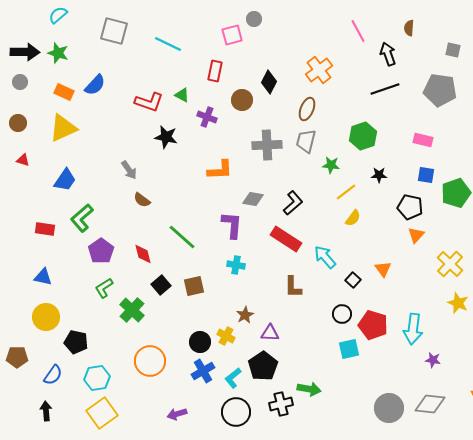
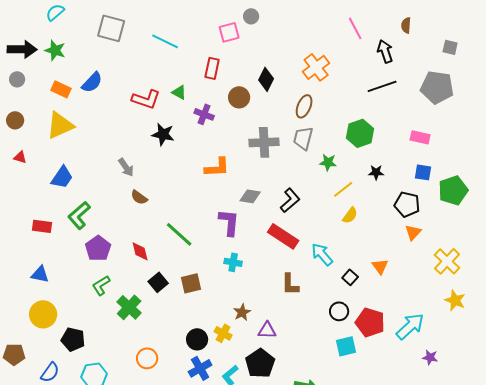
cyan arrow: (413, 329) -> (410, 326), turned -140
orange circle: (150, 361) -> (147, 358), size x0.7

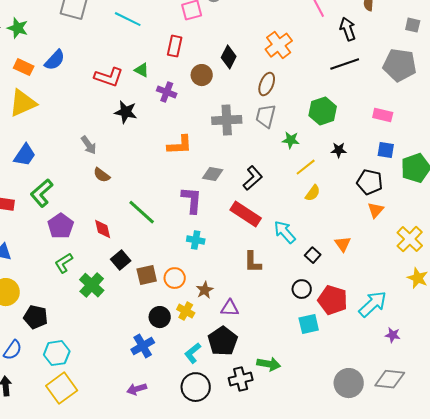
brown square: (191, 283) -> (147, 275), moved
orange circle: (147, 358) -> (175, 278), moved
blue cross: (200, 368) -> (143, 346), moved

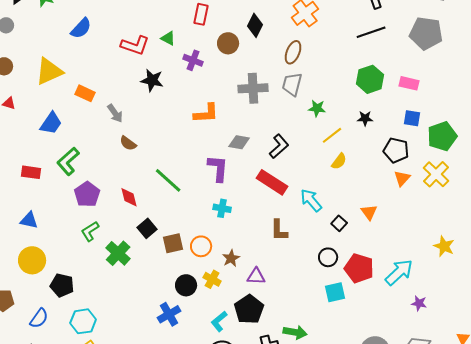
orange rectangle: (24, 67) -> (85, 93), moved
green hexagon: (323, 111) -> (370, 79), moved
yellow cross: (410, 239) -> (436, 174), moved

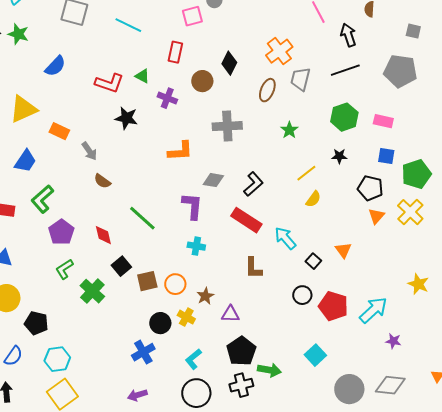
gray trapezoid: (292, 84) -> (300, 79), moved
green star: (317, 108) -> (289, 130), moved, turned 30
cyan square: (335, 292) -> (315, 355), moved, turned -30
black pentagon: (249, 309) -> (241, 351), moved

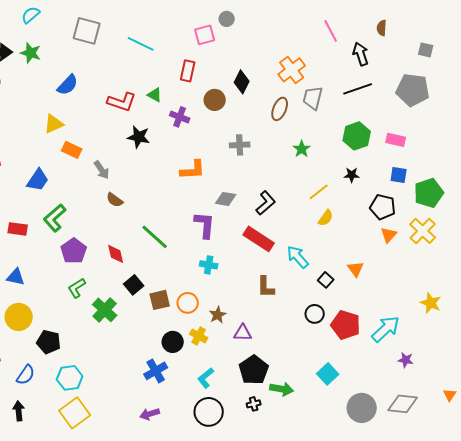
yellow triangle: (23, 109) -> (54, 124), moved, size x0.7
gray cross: (227, 126) -> (240, 145), size x0.7
black cross: (241, 385) -> (254, 404), size x0.6

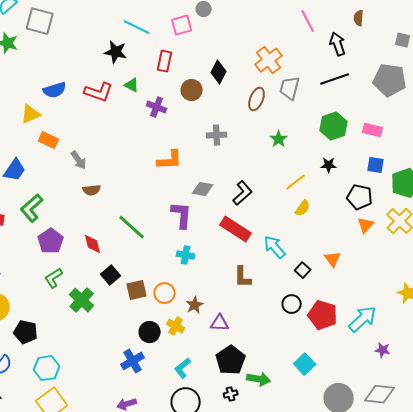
gray square: (87, 31) -> (40, 21), moved
cyan line: (141, 44) -> (137, 27), moved
blue semicircle: (68, 85) -> (55, 90), moved, turned 30
black star: (139, 137) -> (116, 52), moved
brown semicircle: (115, 200) -> (92, 190), turned -42

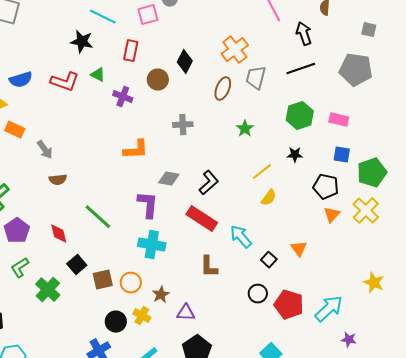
cyan cross: (186, 255) -> (152, 245), size x1.5

